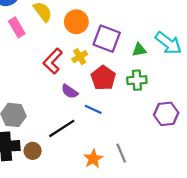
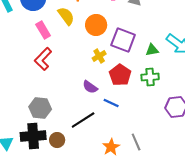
red L-shape: (53, 61) -> (43, 59), moved

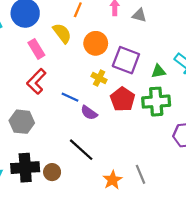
yellow cross: (99, 56) -> (99, 78), turned -32
green cross: (150, 77) -> (156, 102), size x1.4
blue line: (111, 103) -> (70, 97), moved
gray hexagon: (40, 108) -> (22, 122), moved
black line: (83, 120) -> (81, 150), turned 75

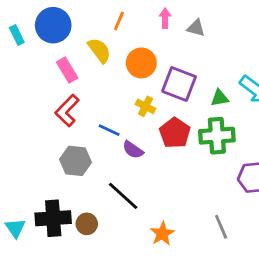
gray hexagon: (22, 122) -> (76, 161), moved
gray line: (140, 174) -> (221, 227), moved

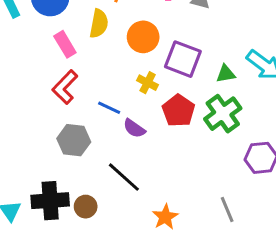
yellow semicircle: (99, 50) -> (99, 24), turned 48
green cross: (217, 136) -> (223, 114), turned -32

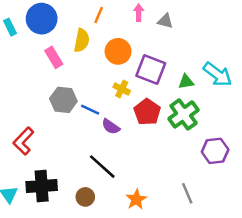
red L-shape: (65, 87) -> (23, 141), moved
gray hexagon: (74, 140) -> (63, 100), moved
brown circle: (86, 207) -> (85, 197), moved

